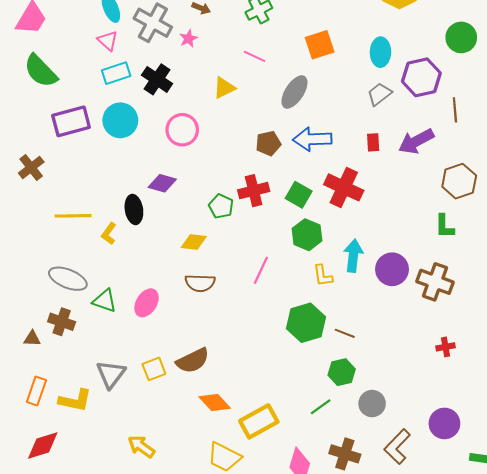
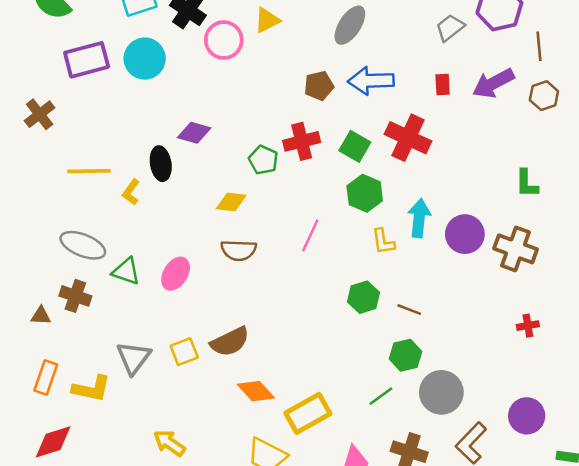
pink circle: (182, 130) -> (224, 40), moved
brown hexagon: (459, 181) -> (544, 96), moved, size x0.7
green hexagon: (306, 323) -> (363, 297), size x0.7
gray circle: (372, 404) -> (441, 392), size x1.4

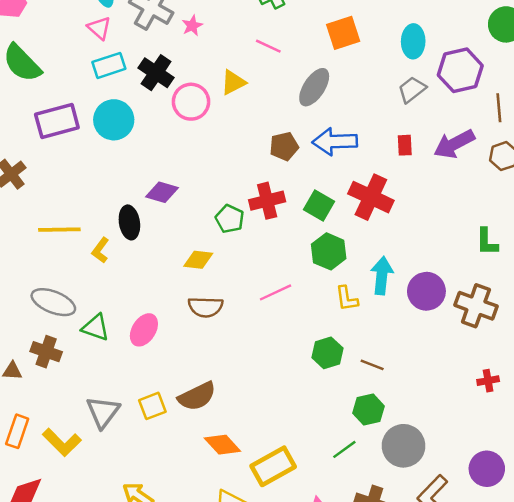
pink line: (310, 235) -> (276, 292), turned 40
yellow L-shape: (91, 389) -> (62, 442), turned 33

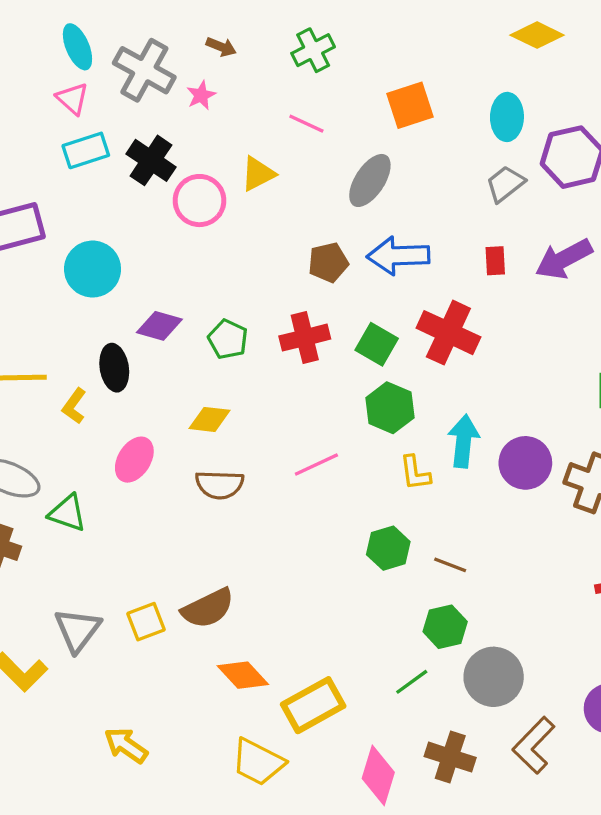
cyan circle: (114, 120) -> (93, 269), moved
green pentagon: (230, 219) -> (228, 339), moved
pink ellipse: (144, 330) -> (134, 460), moved

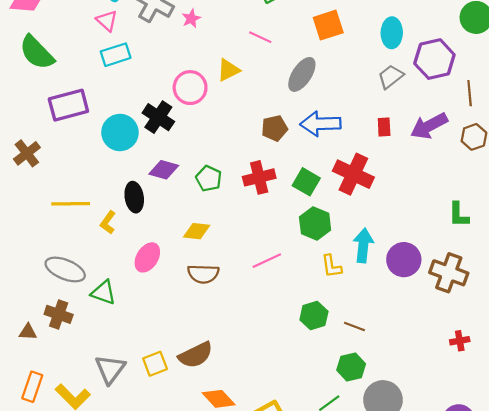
black cross: (151, 160) -> (158, 117), moved

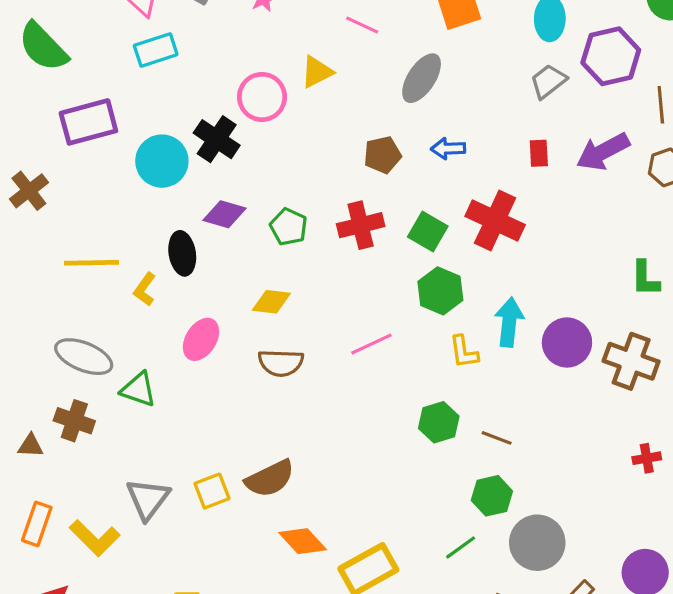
blue arrow: (321, 124) -> (448, 149), size x0.6

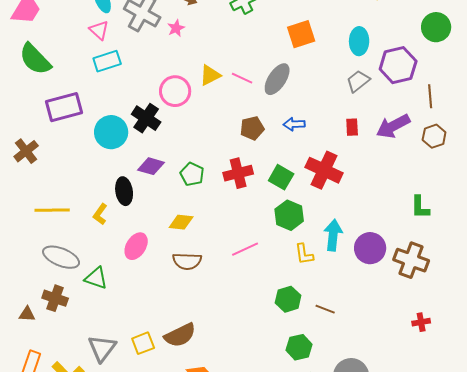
pink line: (362, 25) -> (242, 78), moved
yellow line: (92, 263) -> (52, 210), moved
green hexagon: (492, 496) -> (299, 347), moved

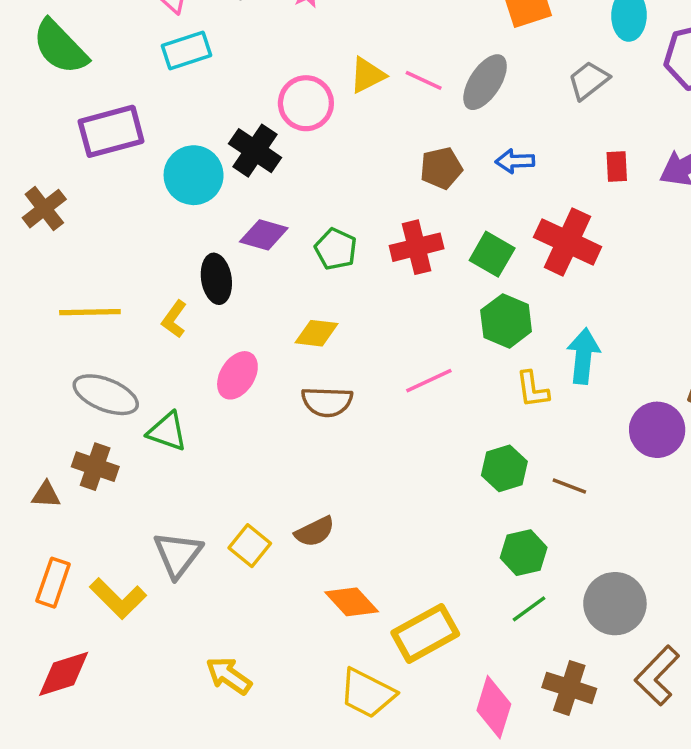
gray trapezoid: (358, 81) -> (589, 80), moved
purple circle: (370, 248) -> (657, 430), moved
brown semicircle: (180, 335) -> (315, 532), size x0.7
yellow square: (143, 343) -> (250, 546), turned -30

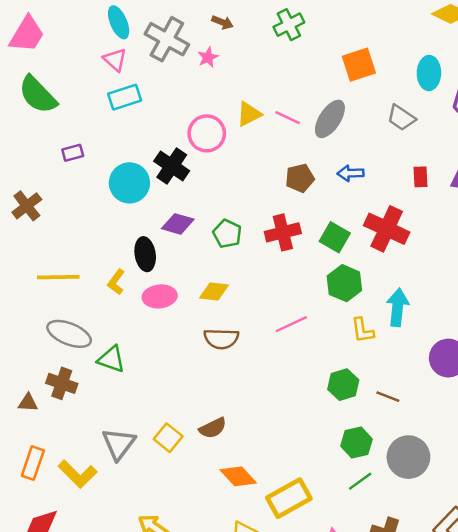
gray trapezoid: (589, 80) -> (401, 118), turned -108
purple rectangle: (111, 131) -> (73, 153), size x0.5
pink ellipse: (237, 375) -> (160, 296), moved, turned 52
gray circle: (615, 604) -> (408, 457), moved

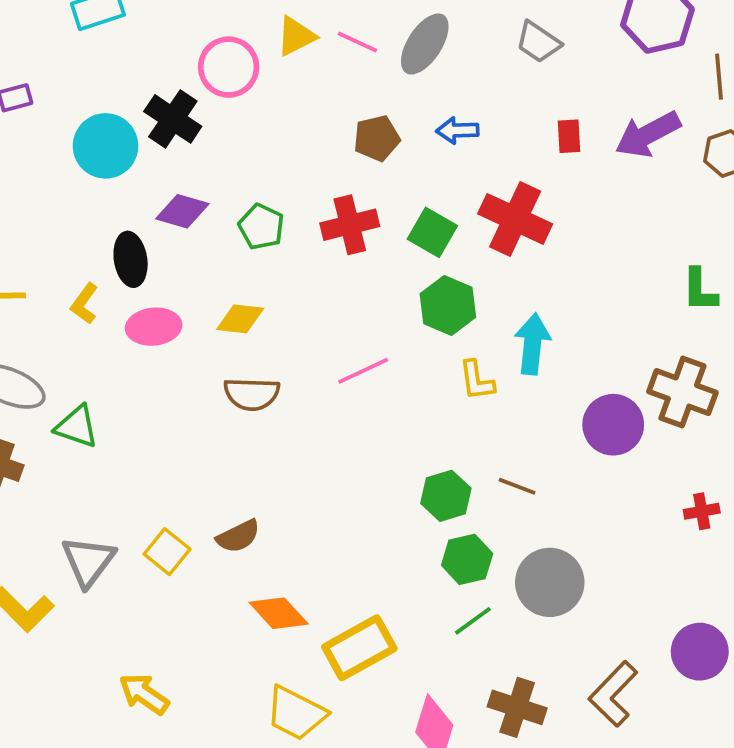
green hexagon: (343, 385) -> (446, 496), moved

